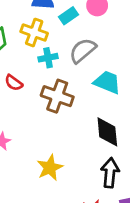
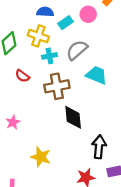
brown cross: (57, 96) -> (57, 86), turned -30
black diamond: (107, 132) -> (73, 117), moved
yellow star: (50, 168) -> (41, 157), moved, turned -30

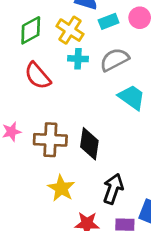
red semicircle: (22, 76) -> (38, 76), size x1.5
brown cross: (57, 86) -> (50, 140), moved
yellow star: (41, 157) -> (61, 188), moved

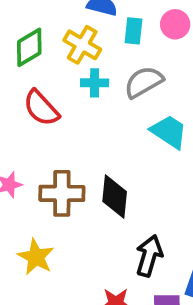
cyan rectangle: (109, 21) -> (133, 31), turned -60
yellow star: (61, 188) -> (36, 257), moved

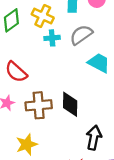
red semicircle: (41, 108) -> (16, 72), moved
yellow star: (36, 257) -> (27, 144), turned 30

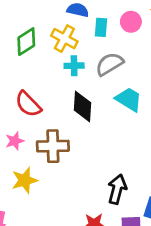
black diamond: (70, 104) -> (83, 106), moved
yellow star: (27, 144) -> (25, 180), moved

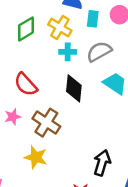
brown cross: (53, 146) -> (46, 123), turned 32
yellow star: (25, 180) -> (36, 157), moved, turned 30

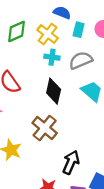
brown cross: (46, 123) -> (45, 128), moved

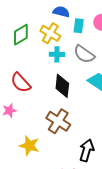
gray semicircle: (81, 60) -> (84, 54), turned -115

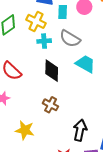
brown cross: (58, 121) -> (51, 105), size x0.7

